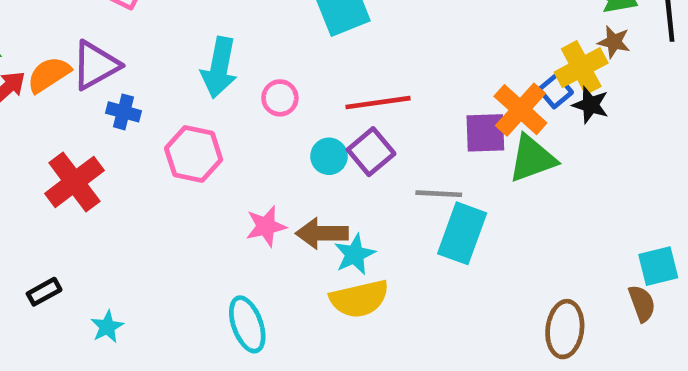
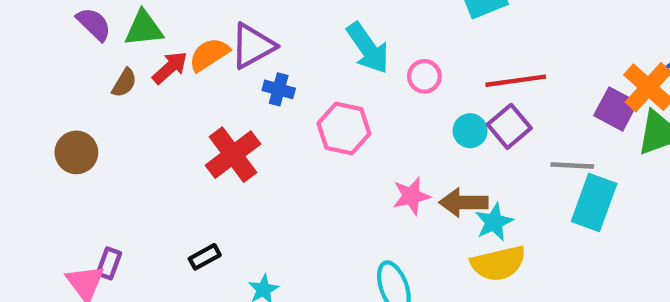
cyan arrow: (219, 68) -> (368, 48), turned -46
purple square: (485, 133) -> (616, 109), turned 30

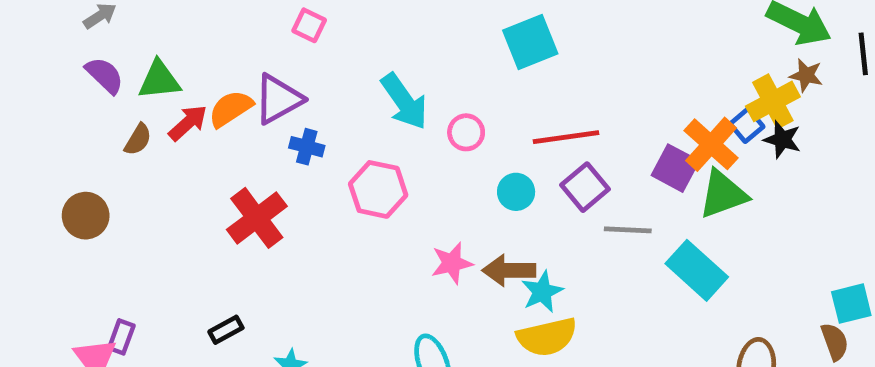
purple square: (509, 126) -> (585, 187), moved
cyan rectangle: (594, 202) -> (697, 270), moved, turned -68

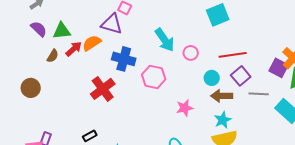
purple triangle: (278, 99) -> (112, 24), moved, turned 45
blue cross: (307, 147) -> (124, 59), size x1.6
brown arrow: (509, 270) -> (222, 96), moved

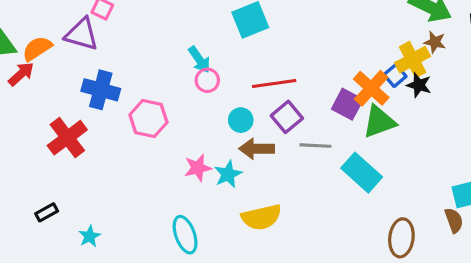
cyan arrow: (165, 40) -> (199, 60), moved, size x0.7
orange semicircle: (92, 43) -> (37, 48), moved
cyan star: (223, 120) -> (228, 174), moved

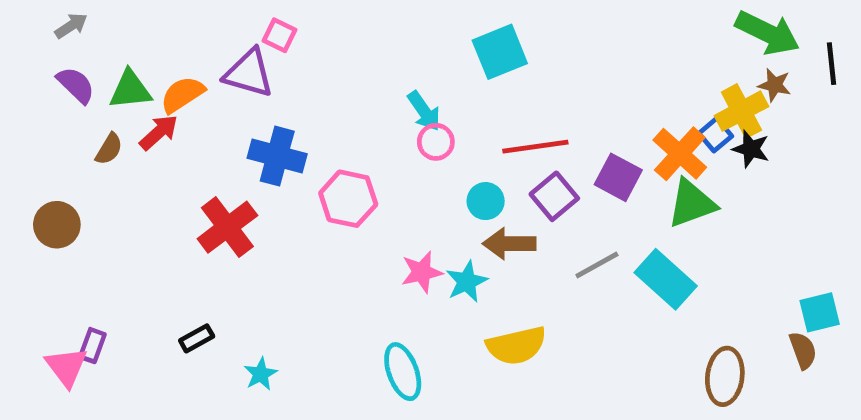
purple square: (347, 104) -> (618, 177), moved
gray line: (316, 146) -> (597, 265), moved, turned -32

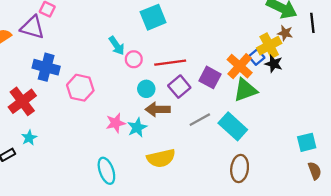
pink circle: (436, 142) -> (134, 59), moved
brown semicircle: (803, 350) -> (315, 171), moved
cyan star: (261, 374) -> (29, 138), moved
brown ellipse: (725, 376) -> (240, 168), moved

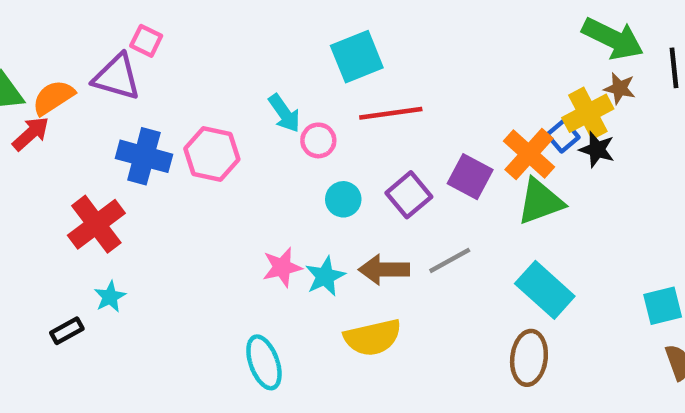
red line: (170, 63) -> (391, 113), moved
pink hexagon: (80, 88) -> (212, 154), moved
brown arrow: (158, 109) -> (384, 270), moved
cyan rectangle: (233, 126) -> (545, 290), moved

